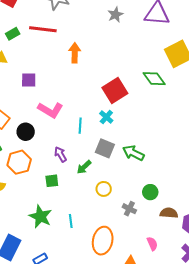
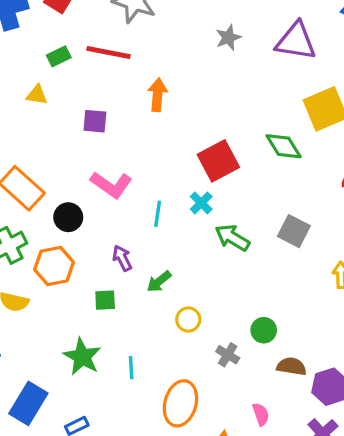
purple square: (29, 80) -> (95, 121), moved
gray square: (105, 148) -> (294, 231), moved
green arrow: (133, 153) -> (232, 238), moved

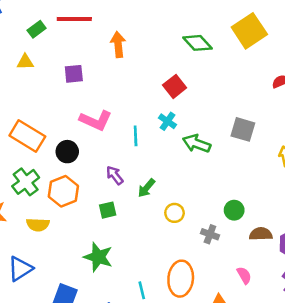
green diamond: (284, 146) -> (197, 43), moved
red square: (218, 161) -> (175, 86), size x0.7
cyan line: (131, 368) -> (142, 290), moved

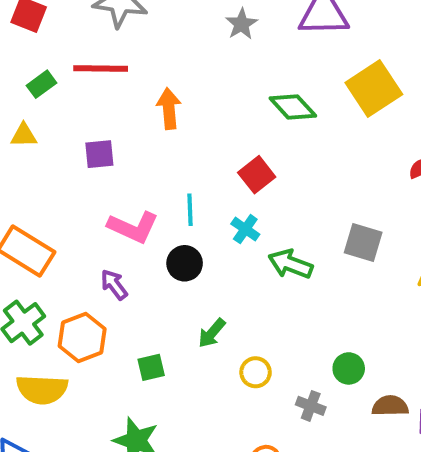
cyan line: (136, 136) -> (190, 210), moved
black circle: (67, 152) -> (185, 263), moved
purple arrow: (115, 175) -> (114, 285), moved
yellow semicircle: (38, 225) -> (42, 389), size x1.4

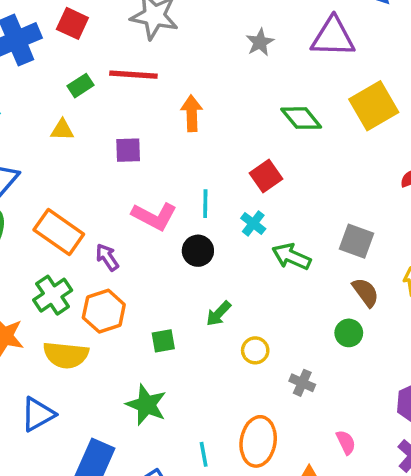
purple arrow: (114, 285) -> (107, 257), moved
green circle: (349, 368) -> (349, 333), moved
brown semicircle: (390, 406) -> (366, 292), moved, turned 52

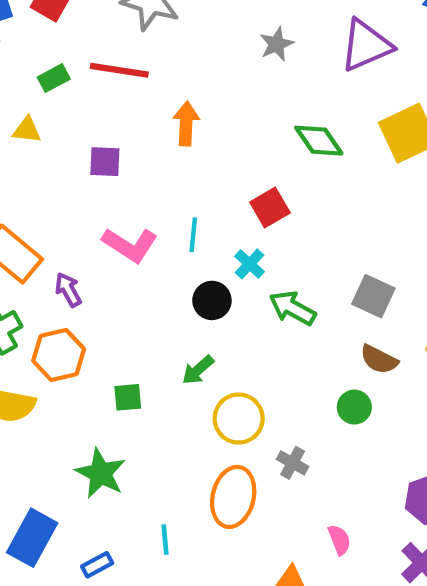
purple triangle: (333, 37) -> (366, 45), turned -30
black circle: (198, 251) -> (212, 300), moved
brown semicircle: (366, 292) -> (379, 359), turned 148
yellow circle: (255, 350) -> (239, 419), size x1.5
orange ellipse: (258, 441) -> (233, 497), moved

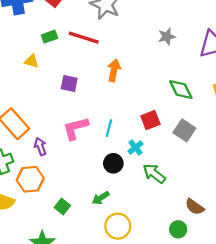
pink L-shape: (130, 245) -> (76, 128), turned 124
gray square: (373, 296) -> (184, 130), moved
green square: (128, 397) -> (62, 207), turned 35

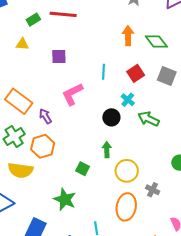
orange arrow: (114, 70) -> (128, 36), moved
cyan line: (109, 128) -> (104, 72), moved
green arrow: (101, 198) -> (107, 150), turned 133
green square: (62, 207) -> (83, 169), moved

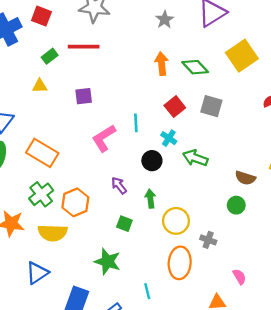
cyan line: (104, 72) -> (136, 123), moved
purple arrow: (45, 116) -> (119, 185), moved

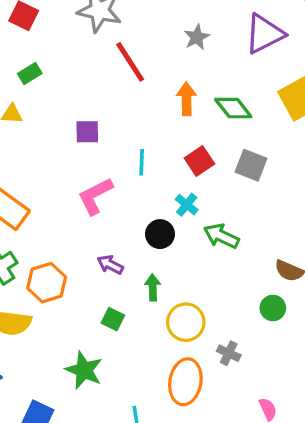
red line: (84, 47) -> (130, 62), moved, turned 52
purple square: (84, 96) -> (87, 132), moved
cyan line: (136, 123) -> (142, 162), moved
purple arrow: (119, 185) -> (110, 265), turned -30

